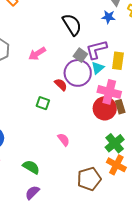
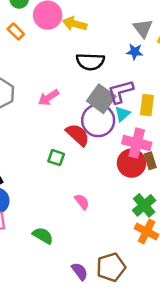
black semicircle: (72, 25) -> (90, 62), turned 125
gray square: (80, 55) -> (101, 99), size x1.6
red semicircle: (61, 85) -> (78, 135), size x1.5
brown pentagon: (89, 179) -> (111, 267), moved
purple semicircle: (32, 193) -> (80, 271), moved, turned 98

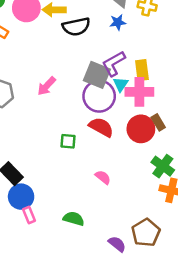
black semicircle: (90, 62) -> (76, 27), moved
red semicircle: (78, 135) -> (101, 127), moved
pink cross: (137, 143) -> (139, 92), moved

